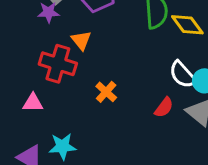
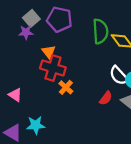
red cross: (58, 64) -> (53, 68), moved
pink triangle: (33, 103) -> (15, 95), turned 32

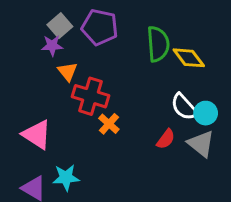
orange triangle: (49, 52) -> (68, 72), moved
pink triangle: (15, 95) -> (37, 135), size x1.5

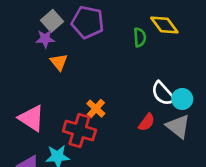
green semicircle: (158, 44) -> (140, 37), size x0.6
yellow diamond: (189, 58) -> (164, 25), moved
red cross: (91, 96) -> (79, 130), moved

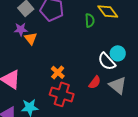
purple star: (45, 39) -> (21, 29), moved
cyan circle: (182, 99) -> (118, 53), moved
red cross: (79, 130) -> (62, 94), moved

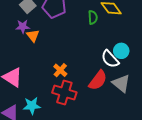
red semicircle: (95, 82) -> (98, 80), size x1.5

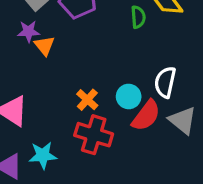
cyan circle: (121, 51) -> (129, 97), moved
white semicircle: (110, 59) -> (165, 82), turned 54

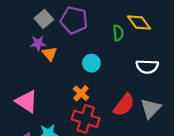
white semicircle: (165, 82) -> (147, 67), moved, turned -100
cyan circle: (129, 97) -> (91, 63), moved
gray triangle: (183, 120) -> (151, 108), turned 35

